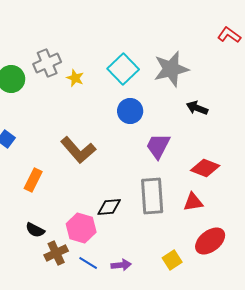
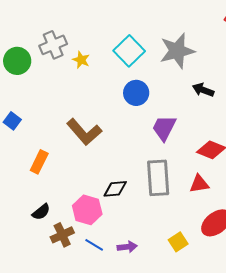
black semicircle: (35, 230) -> (41, 212), turned -66

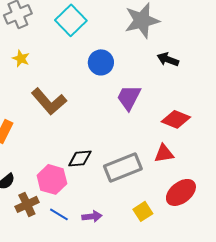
cyan square: (129, 51) -> (71, 20), moved
yellow star: (81, 60) -> (21, 58), moved
gray rectangle: (158, 178) -> (123, 167), moved, turned 72

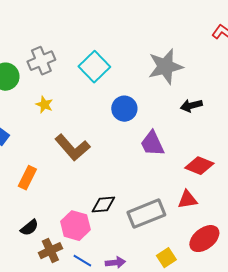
black arrow: (168, 59) -> (191, 106), turned -35
purple trapezoid: (129, 97) -> (152, 144), turned -52

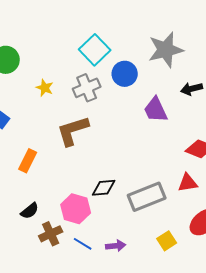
gray cross: (41, 61) -> (87, 88), moved
blue circle: (124, 109) -> (125, 74), moved
purple trapezoid: (152, 144) -> (156, 110), moved
brown L-shape: (72, 148) -> (73, 131), turned 114

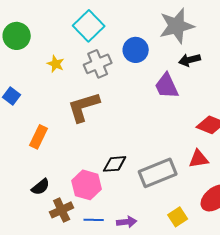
cyan square: (95, 50) -> (89, 26), moved
black arrow: (192, 89) -> (190, 60), moved
blue line: (83, 244) -> (94, 220), turned -30

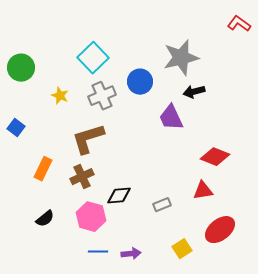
gray rectangle: (158, 173) -> (162, 205), size x0.5
brown cross: (62, 210) -> (82, 177), moved

